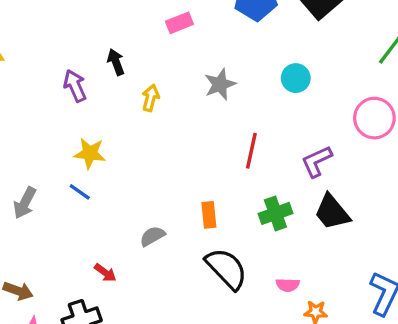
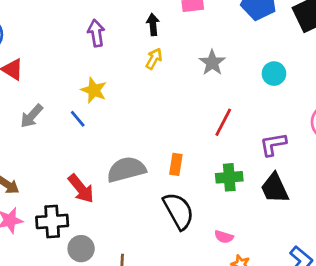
black arrow: (116, 62) -> (153, 25), moved
gray star: (220, 84) -> (212, 63), turned -30
gray semicircle: (152, 236) -> (126, 169), size x1.8
red arrow: (105, 273) -> (81, 189), size x1.6

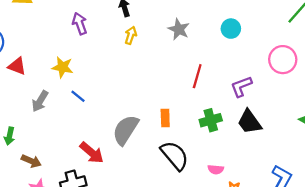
yellow star: (94, 90) -> (63, 67), moved
gray semicircle: (126, 169) -> (126, 130), turned -32

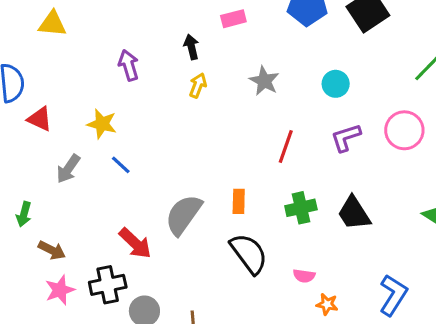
purple L-shape: (241, 86) -> (346, 138), moved

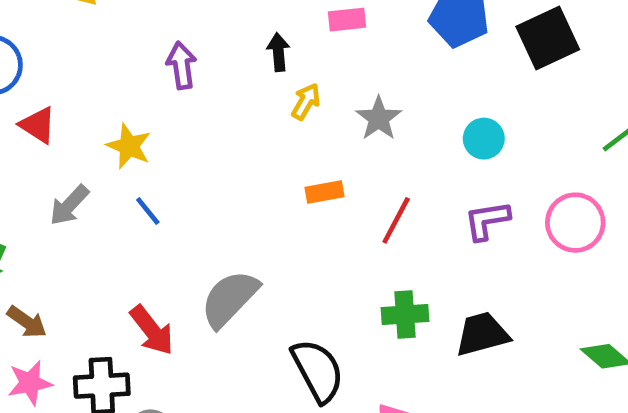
yellow arrow: (198, 85) -> (306, 102), moved
orange rectangle: (239, 201) -> (324, 192), moved, turned 70
black trapezoid: (354, 213) -> (482, 334), turned 99

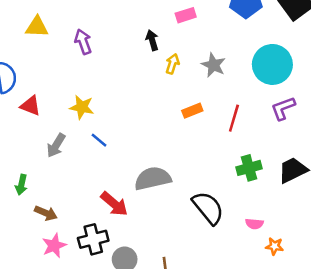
purple arrow: (181, 65) -> (83, 42), moved
cyan circle: (484, 139) -> (272, 64), size x1.8
gray semicircle: (230, 299) -> (153, 178), turned 45

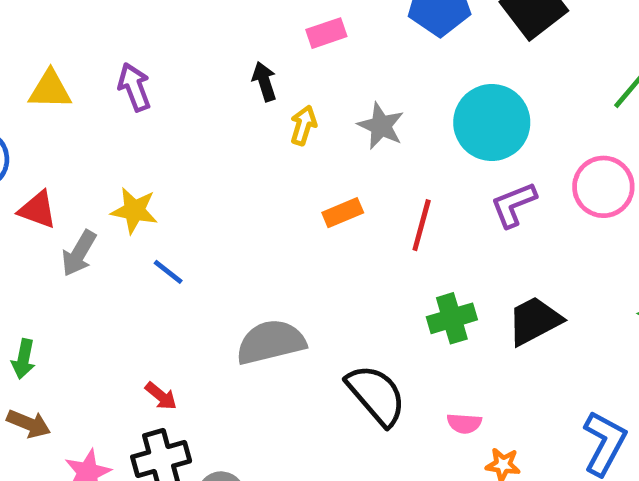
yellow triangle: (37, 27) -> (50, 90), moved
gray arrow: (56, 146) -> (79, 253), moved
red arrow: (114, 204) -> (161, 396), moved, size x0.6
brown arrow: (46, 213) -> (29, 424), moved

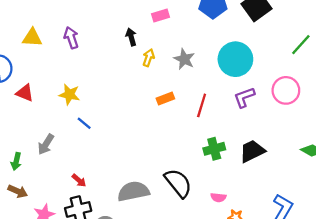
gray arrow: (79, 253) -> (46, 144), moved
gray semicircle: (271, 342) -> (133, 191), moved

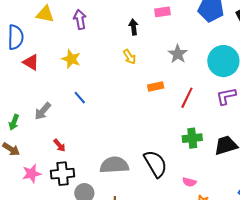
yellow arrow: (149, 58) -> (129, 57), moved, turned 119
yellow star: (69, 95) -> (71, 59), moved
red arrow: (79, 180) -> (59, 145), moved

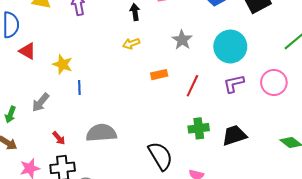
yellow arrow: (129, 57) -> (131, 44), turned 105
yellow star: (71, 59) -> (63, 64), moved
blue line: (80, 98) -> (79, 87), turned 40
gray semicircle: (114, 165) -> (101, 133), moved

